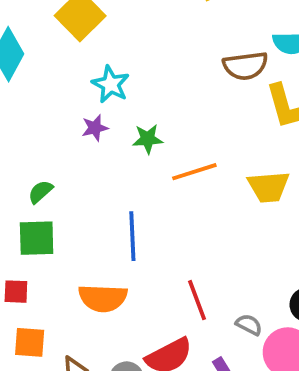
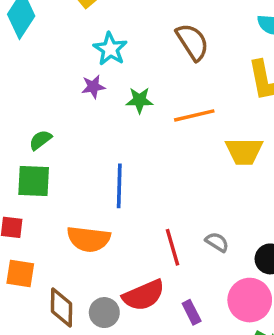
brown semicircle: (245, 66) -> (192, 42), moved, turned -120
orange line: (194, 172) -> (194, 115), moved
gray semicircle: (249, 325) -> (217, 242), moved

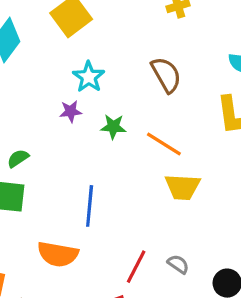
orange line: (194, 115) -> (164, 144), turned 42
yellow trapezoid: (244, 151) -> (183, 187), moved
red line: (173, 247) -> (136, 267), turned 40

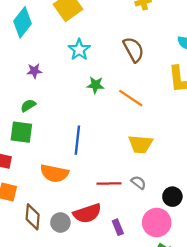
purple star: (71, 111) -> (34, 71), moved
yellow trapezoid: (183, 187) -> (140, 144), moved
red line: (136, 267) -> (109, 183), turned 60

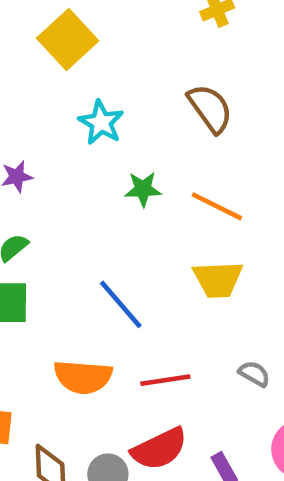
blue line: (77, 140) -> (121, 304), turned -40
yellow trapezoid: (140, 144) -> (218, 279), moved
red line: (109, 183) -> (165, 380), moved

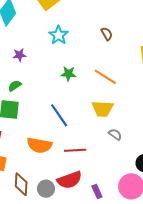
brown semicircle: (210, 108) -> (107, 34), size x0.6
green star: (143, 189) -> (68, 74), moved
gray semicircle: (254, 374) -> (115, 134), moved

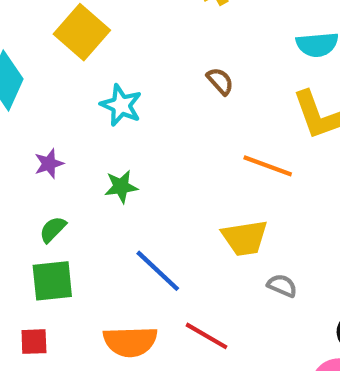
green star: (68, 74) -> (121, 187), moved
orange line: (105, 77) -> (268, 166), moved
red line: (75, 150) -> (206, 336), turned 45

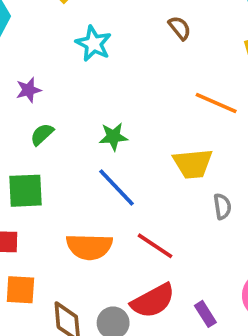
green star: (121, 187) -> (113, 137), moved
green semicircle: (53, 229) -> (42, 134), moved
gray semicircle: (282, 286) -> (222, 206), turned 55

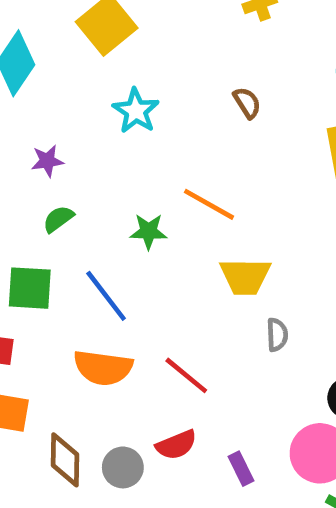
orange line: (216, 103) -> (209, 204), moved
blue line: (116, 187) -> (106, 296), moved
red semicircle: (153, 301) -> (176, 445), size x0.7

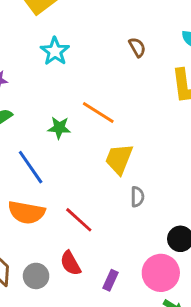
brown semicircle: (247, 103) -> (137, 47), moved
yellow trapezoid: (245, 276) -> (119, 159), turned 108
red semicircle: (176, 445) -> (70, 263), turned 80
purple rectangle: (241, 469) -> (111, 280), turned 48

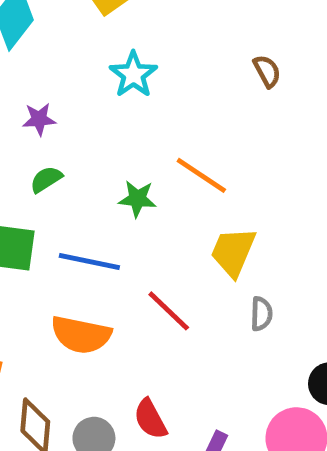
blue line: (31, 167) -> (89, 262), turned -45
red line: (79, 220) -> (169, 311), moved

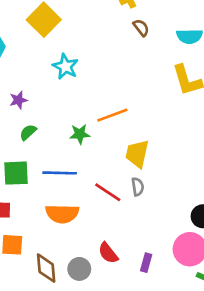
brown semicircle: (267, 71) -> (141, 28), moved
orange line: (201, 175) -> (112, 115), turned -44
gray semicircle: (261, 314) -> (138, 187), moved

